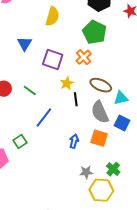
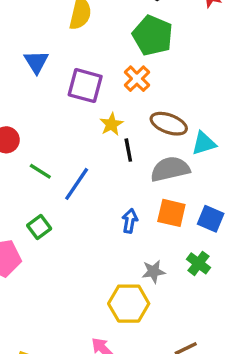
green line: (30, 91) -> (40, 171), moved
gray semicircle: (100, 112) -> (170, 169), turned 105
blue square: (122, 123) -> (211, 219), moved
yellow hexagon: (101, 190) -> (129, 304), moved

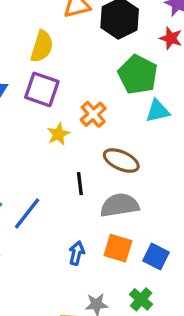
green pentagon: (153, 35) -> (138, 75), moved
purple square: (85, 86) -> (42, 89), moved
yellow star: (111, 124) -> (58, 134), moved
cyan triangle: (204, 143) -> (158, 111), moved

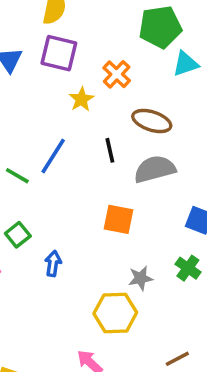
green pentagon: (138, 75) -> (160, 27), turned -30
blue line: (27, 213) -> (53, 156), moved
orange square: (118, 248) -> (119, 219), moved
blue arrow: (77, 253) -> (53, 264), moved

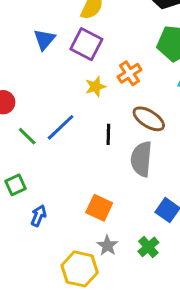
gray semicircle: (155, 169) -> (141, 159), turned -84
orange square: (119, 219) -> (99, 208), moved
gray star: (141, 278) -> (107, 246), turned 30

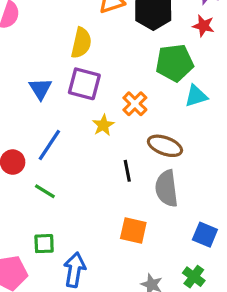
blue line: (61, 127) -> (49, 145), moved
green square: (16, 185) -> (44, 244), turned 35
orange square: (99, 208) -> (133, 231), moved
blue arrow: (39, 216) -> (75, 270), size x1.5

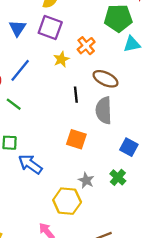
blue arrow: (75, 270) -> (30, 164), turned -70

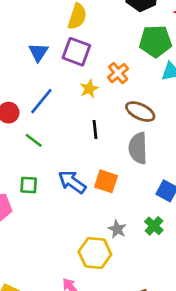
black line: (76, 95) -> (95, 130), moved
blue arrow: (30, 164) -> (72, 182), moved

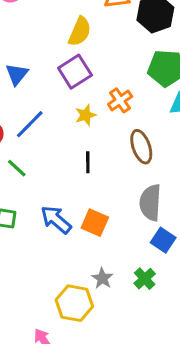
blue triangle: (38, 52) -> (17, 74), moved
purple square: (76, 52) -> (75, 72), turned 32
brown ellipse: (140, 112) -> (141, 147), turned 40
gray semicircle: (138, 148) -> (150, 203), moved

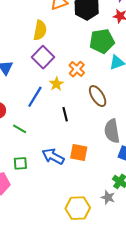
blue line: (30, 124) -> (35, 97), moved
gray star: (102, 278) -> (108, 197), moved

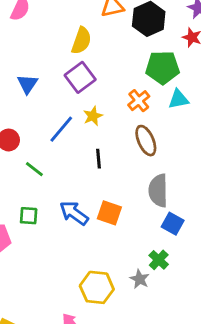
orange cross: (77, 69) -> (139, 101), moved

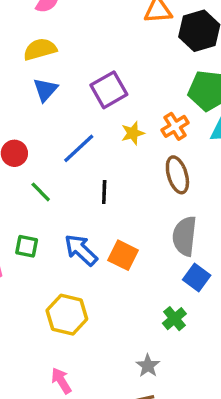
yellow semicircle: (81, 41) -> (40, 49), moved, turned -132
yellow star: (93, 116) -> (133, 133), moved
black line: (98, 159) -> (104, 192), moved
gray star: (140, 279) -> (148, 366), moved
yellow hexagon: (97, 287) -> (67, 315), moved

